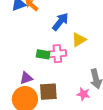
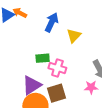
pink cross: (57, 54) -> (57, 68), moved, turned 36
purple triangle: (26, 78) -> (32, 85), size x1.5

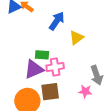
pink cross: (57, 68) -> (55, 67), turned -36
purple triangle: (32, 85) -> (34, 69), moved

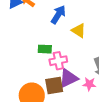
yellow triangle: (77, 38) -> (79, 31), turned -49
purple triangle: (34, 69) -> (69, 78), moved

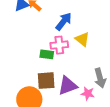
pink cross: (58, 61) -> (59, 45), moved
brown square: (54, 86) -> (46, 81), moved

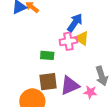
blue arrow: (64, 21) -> (75, 23), moved
pink cross: (59, 45) -> (68, 41), moved

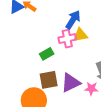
yellow triangle: (82, 38) -> (80, 35), turned -42
green rectangle: (47, 55) -> (47, 54), turned -32

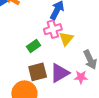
yellow triangle: (80, 35) -> (66, 39), moved, turned -35

